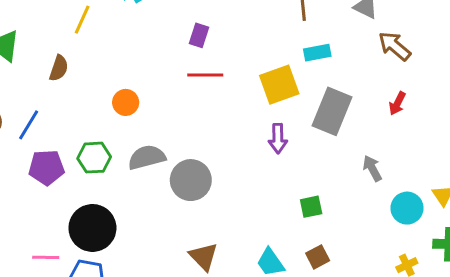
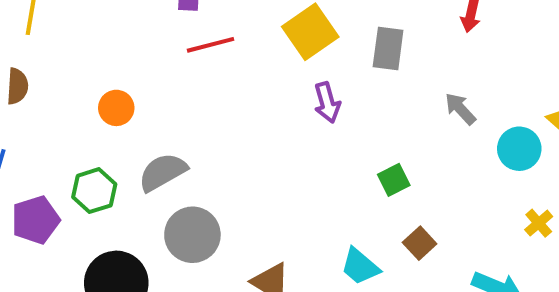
gray rectangle: (332, 111) -> (388, 48), size x0.7
gray circle: (191, 180) -> (192, 235), moved

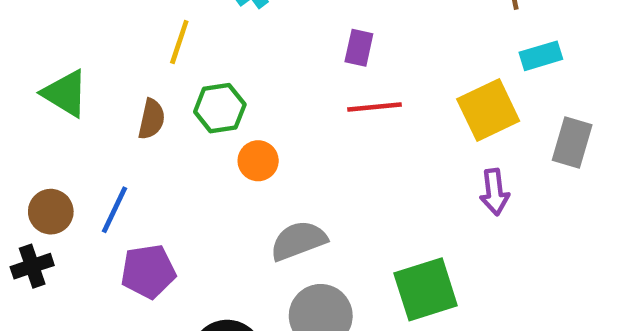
green square: (394, 180) -> (426, 289), moved, size x1.8
green hexagon: (94, 191) -> (220, 108), moved

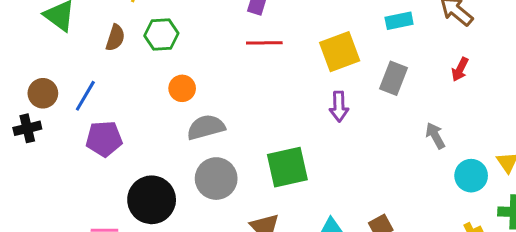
cyan rectangle: (541, 56) -> (399, 21), moved
orange circle: (258, 161) -> (182, 88), moved

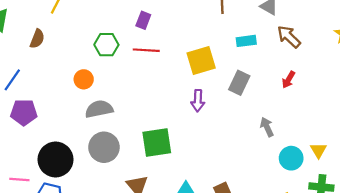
green hexagon: (161, 35) -> (106, 45), moved

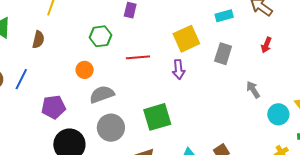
red line: (146, 50) -> (138, 57), moved
purple arrow: (198, 101) -> (179, 70), moved
purple pentagon: (24, 112) -> (53, 107), moved

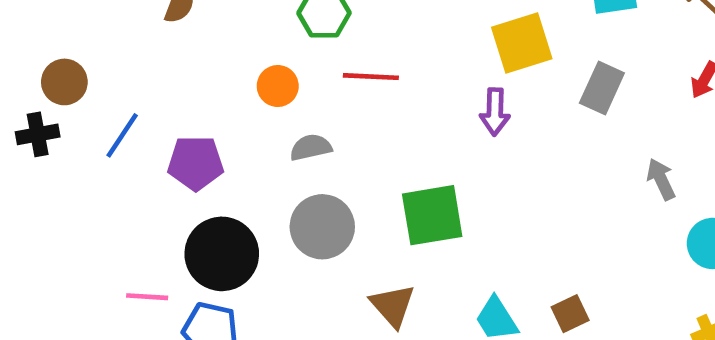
red line: (138, 57) -> (371, 77), moved
blue line: (21, 79) -> (122, 135), moved
gray semicircle: (102, 94) -> (311, 147), size x0.7

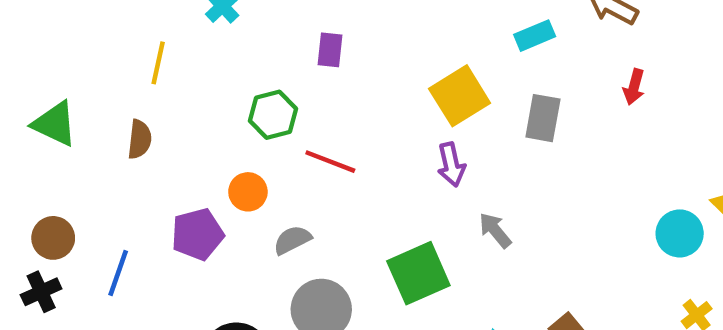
red line: (371, 77) -> (330, 162), turned 33
purple pentagon: (196, 163) -> (197, 234), moved
gray arrow: (661, 179) -> (495, 230), moved

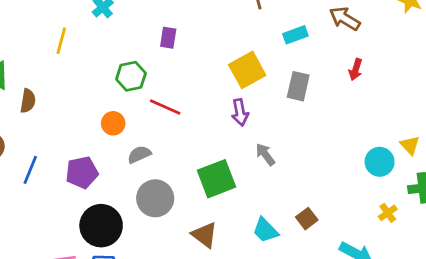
brown semicircle: (140, 139) -> (28, 101), moved
purple pentagon: (197, 234) -> (82, 172), moved

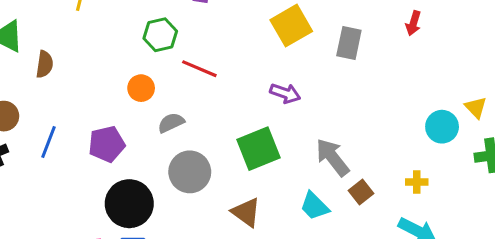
purple arrow: (240, 112) -> (285, 93), moved, turned -60
gray arrow: (265, 154) -> (333, 157), moved, size x1.5
yellow cross: (388, 213) -> (417, 182), moved, turned 36

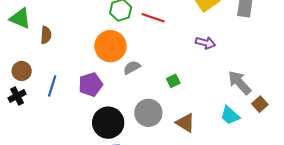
red line: (199, 69) -> (153, 18), moved
orange circle: (141, 88) -> (110, 46), size x1.8
green square: (258, 149) -> (173, 81), moved, size x0.5
gray circle: (190, 172) -> (148, 113), moved

